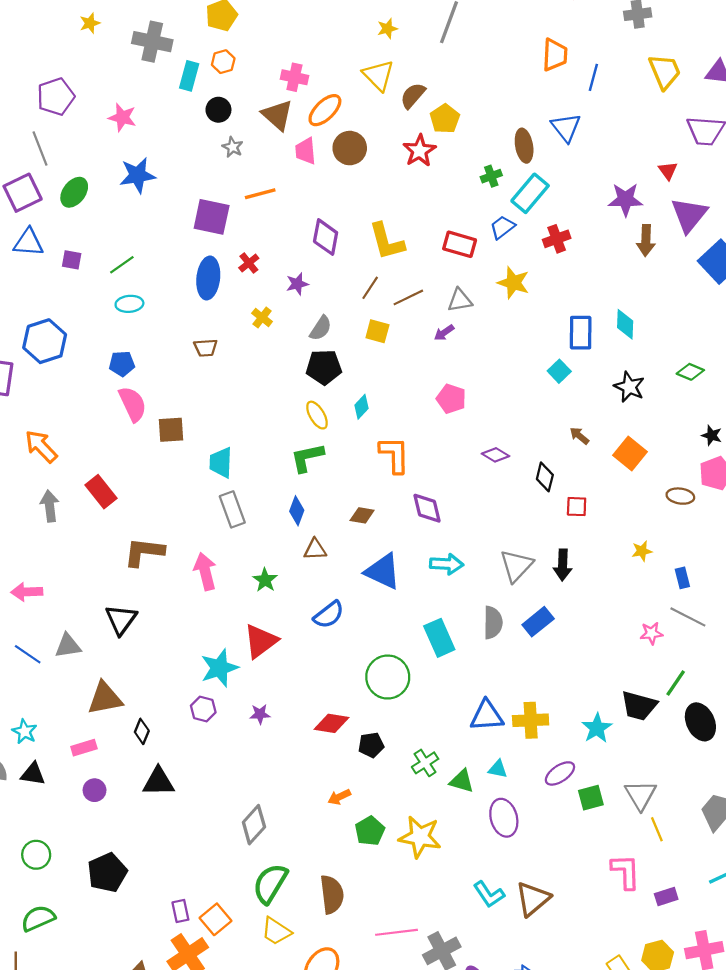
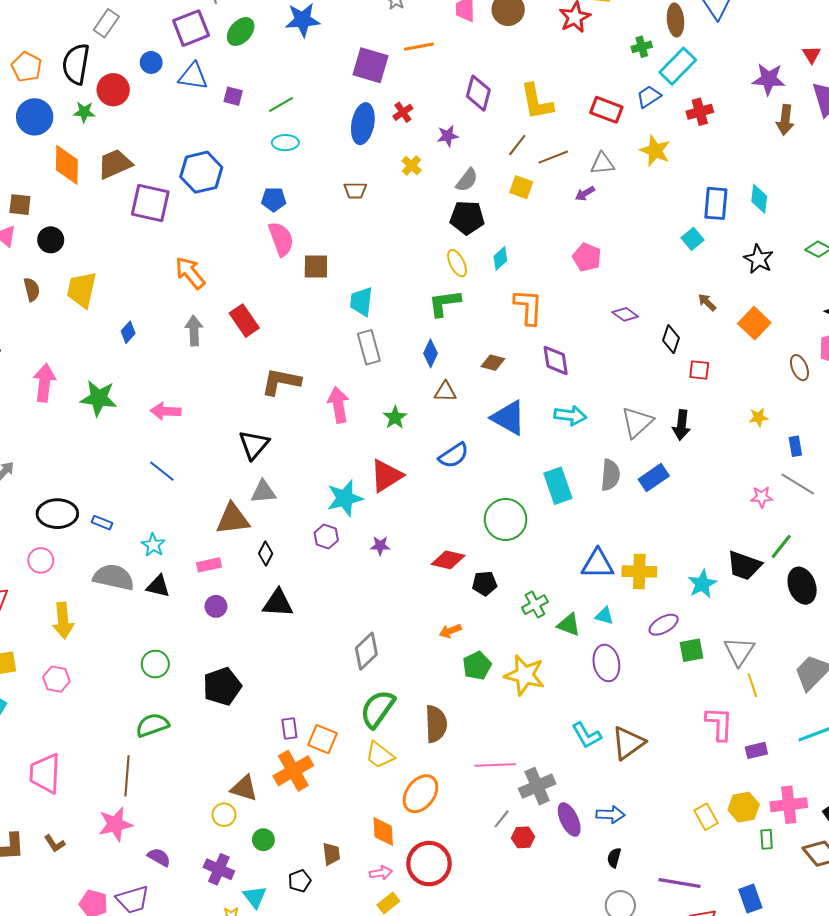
brown ellipse: (680, 496) -> (799, 368), turned 55
gray triangle: (68, 646) -> (263, 492), moved
orange square: (215, 919) -> (322, 739), turned -32

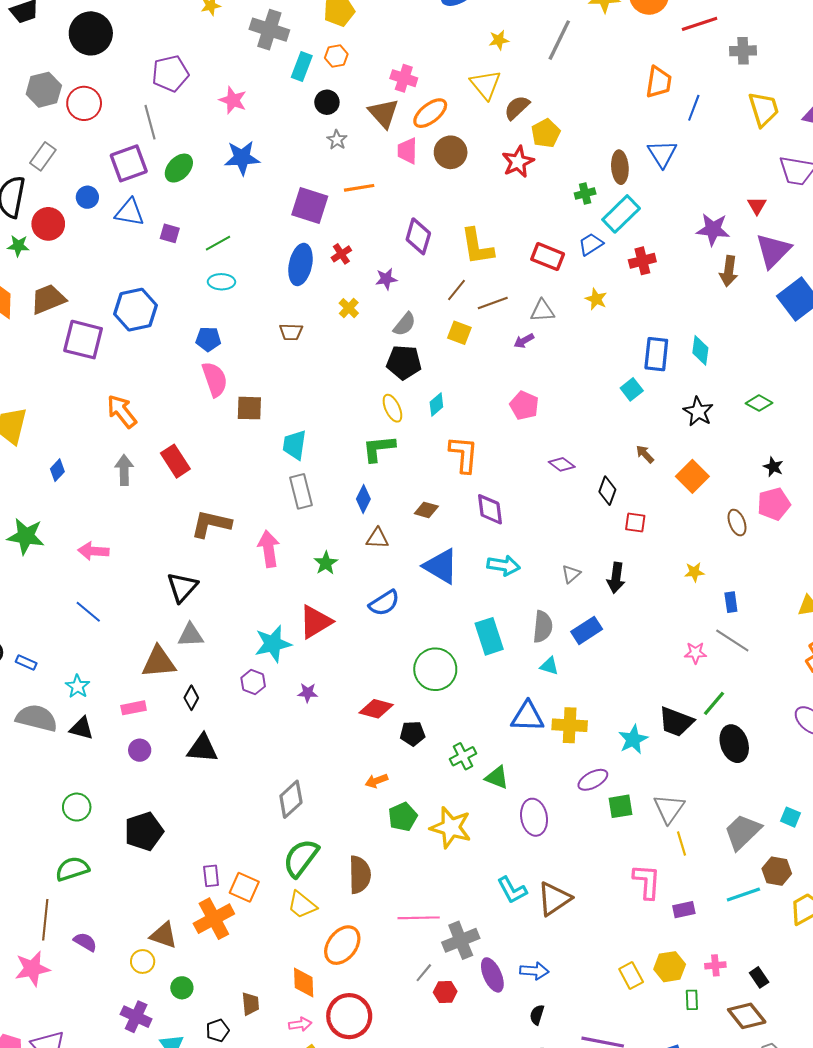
yellow star: (655, 151) -> (596, 299), size x0.7
gray triangle: (637, 422) -> (571, 574), size x0.6
cyan triangle: (604, 616) -> (549, 666), moved
pink cross: (789, 805) -> (715, 965), size x0.6
purple semicircle: (159, 857) -> (85, 942), moved

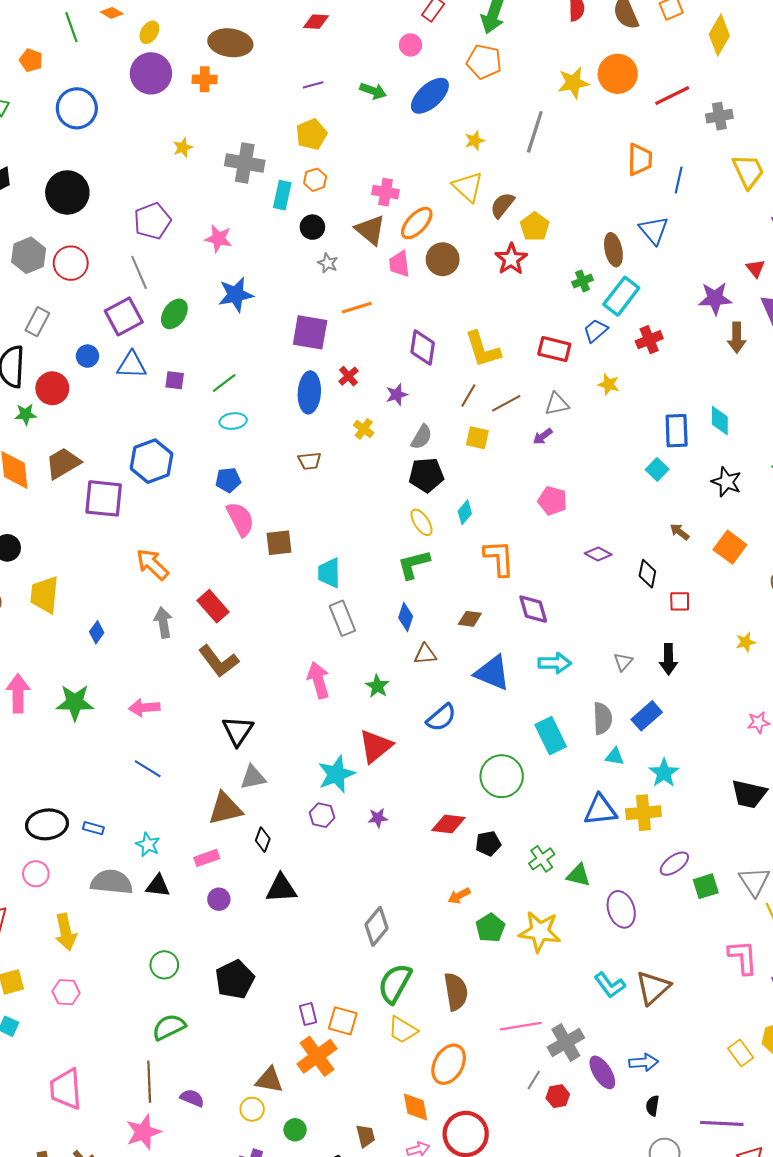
brown L-shape: (211, 524) -> (219, 661), moved, turned -132
cyan star: (633, 739) -> (664, 773), moved

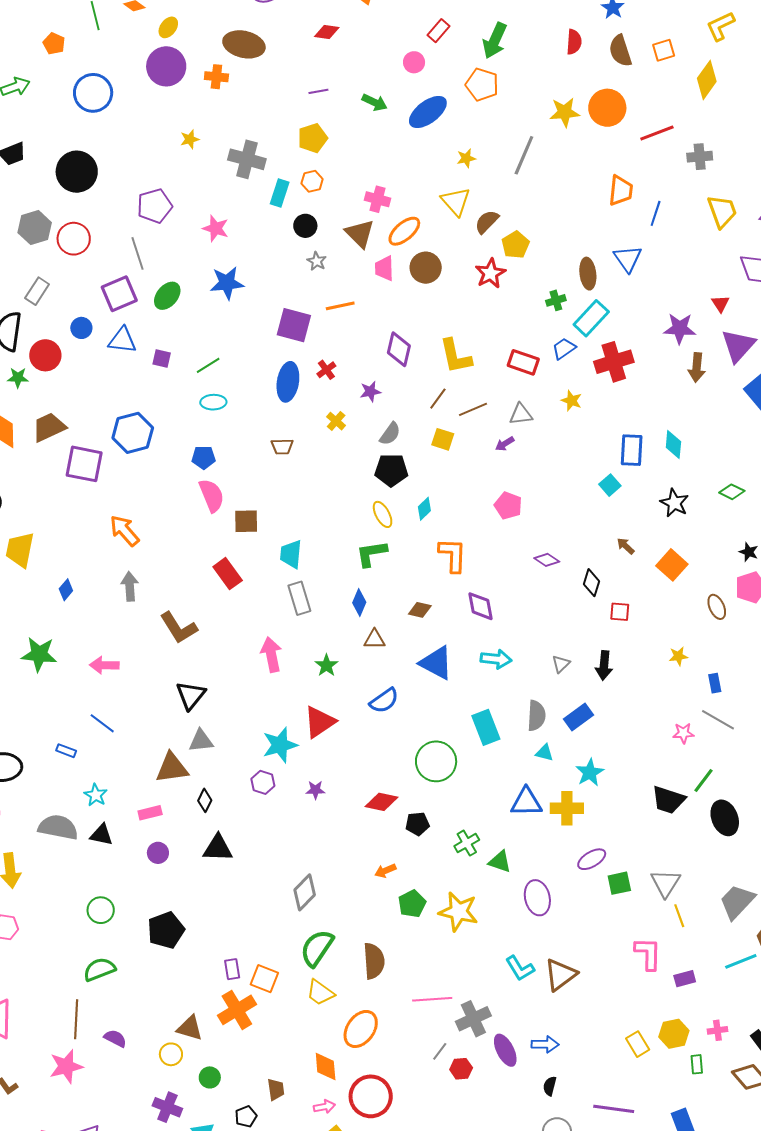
red cross: (649, 340) -> (614, 362), size x1.5
red rectangle: (213, 606) -> (228, 574), moved
blue rectangle: (93, 828) -> (66, 751), moved

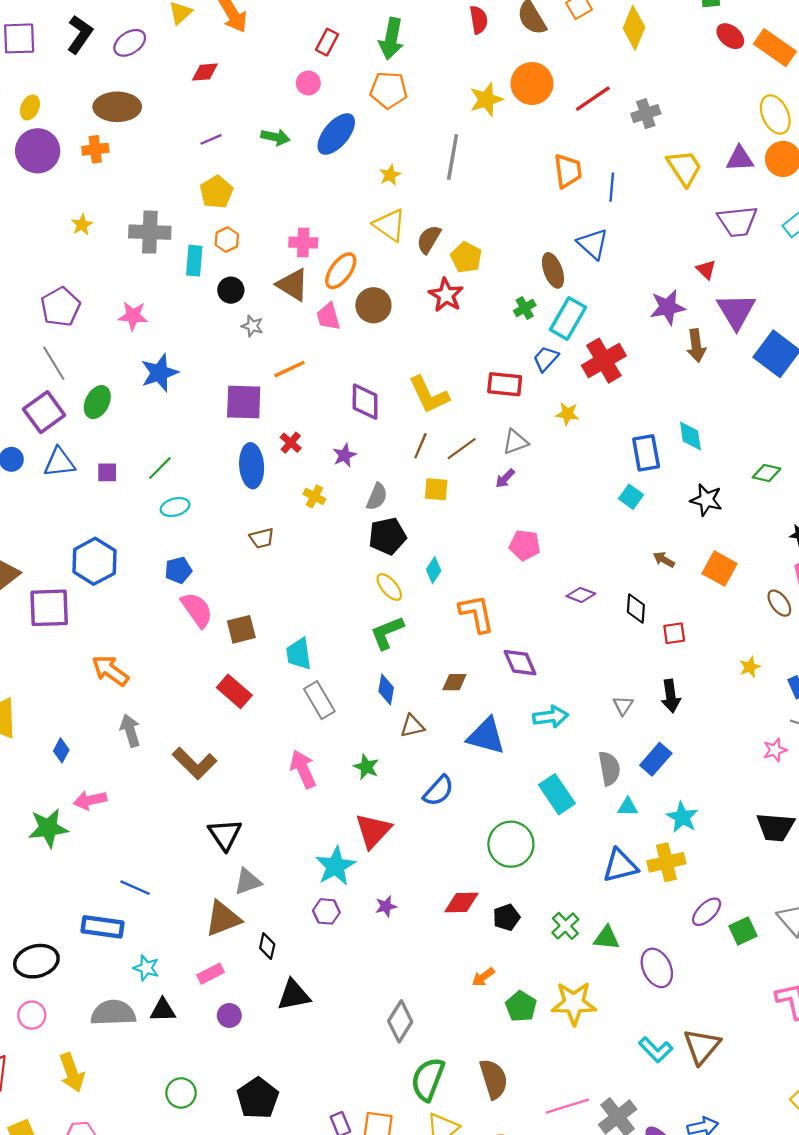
pink arrow: (104, 665) -> (90, 800), moved
blue rectangle: (66, 751) -> (102, 927), size x1.8

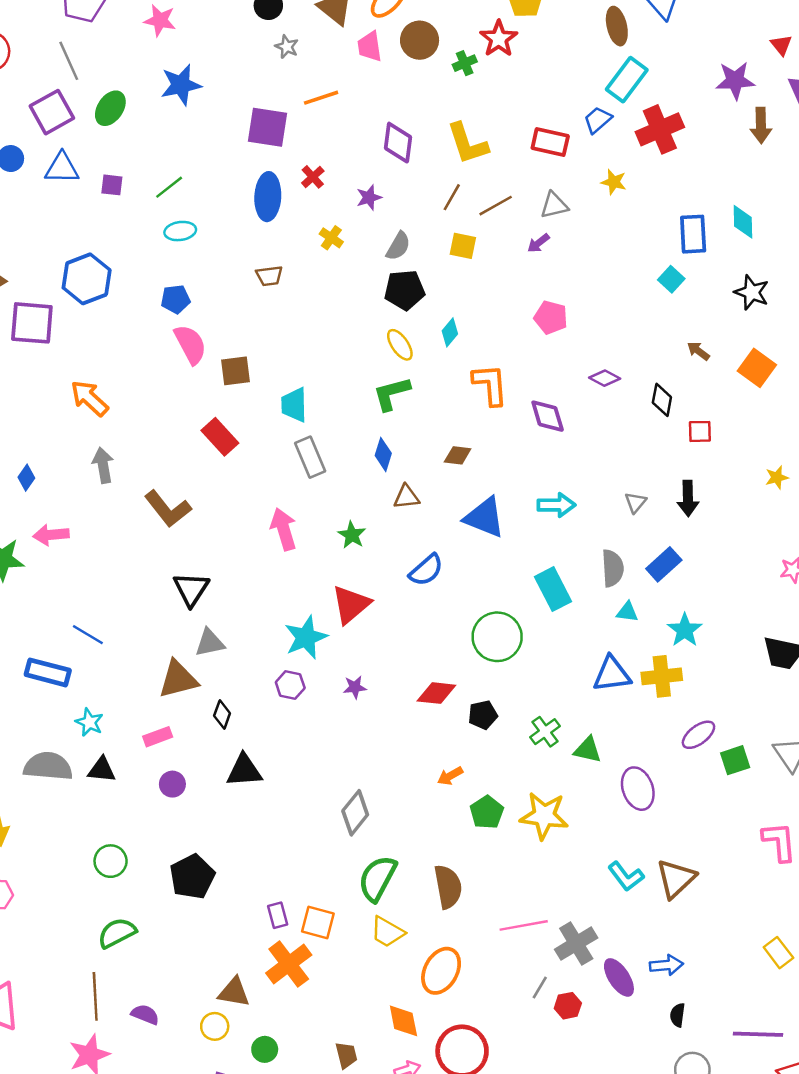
green cross: (525, 308) -> (465, 63), moved
purple diamond: (520, 663) -> (548, 416), moved

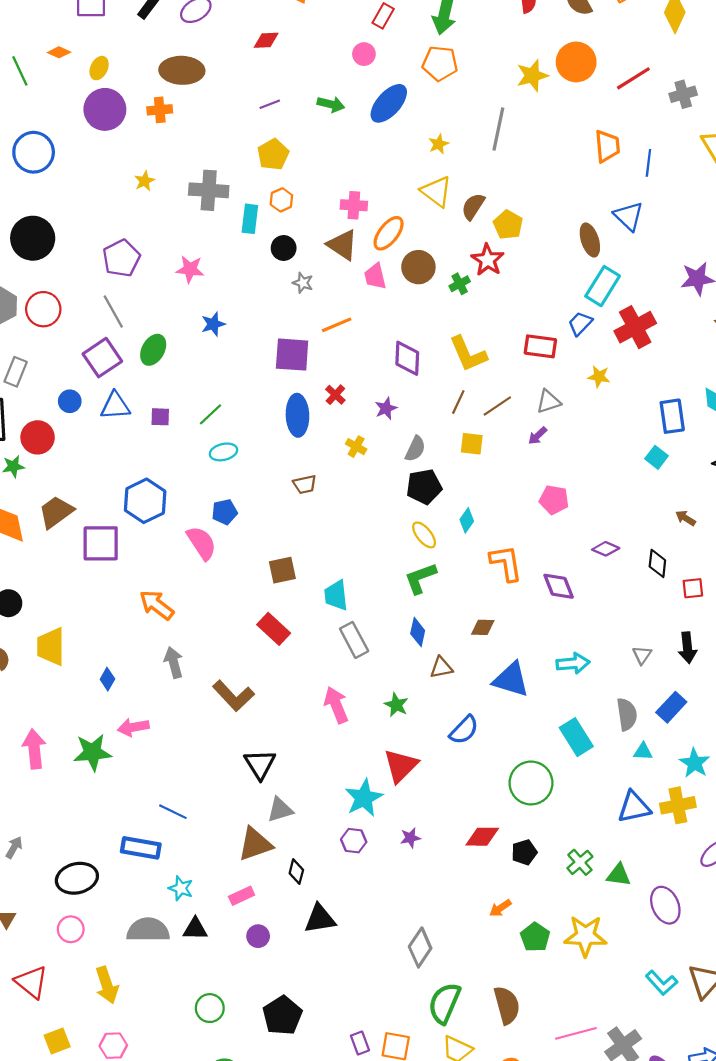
blue star: (181, 85) -> (213, 324), size x0.7
pink semicircle: (190, 344) -> (202, 543), moved

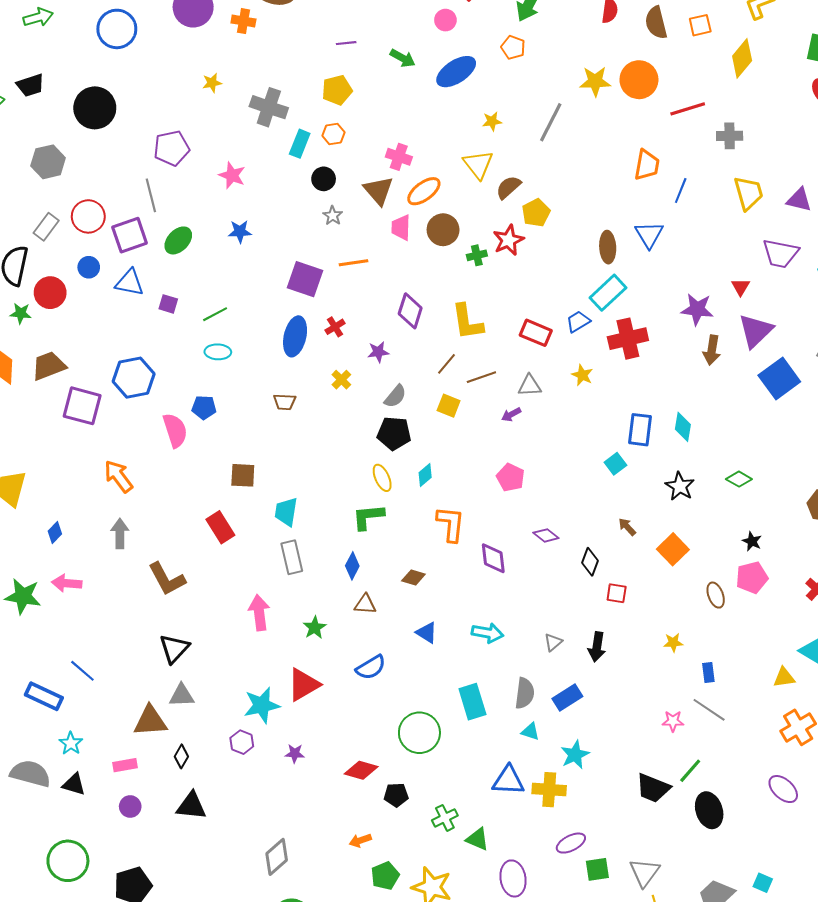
orange pentagon: (440, 63) -> (513, 47), size x0.7
red circle: (43, 309) -> (88, 216), moved
blue triangle: (511, 680) -> (427, 633), size x0.6
green circle: (210, 1008) -> (68, 861), size x1.5

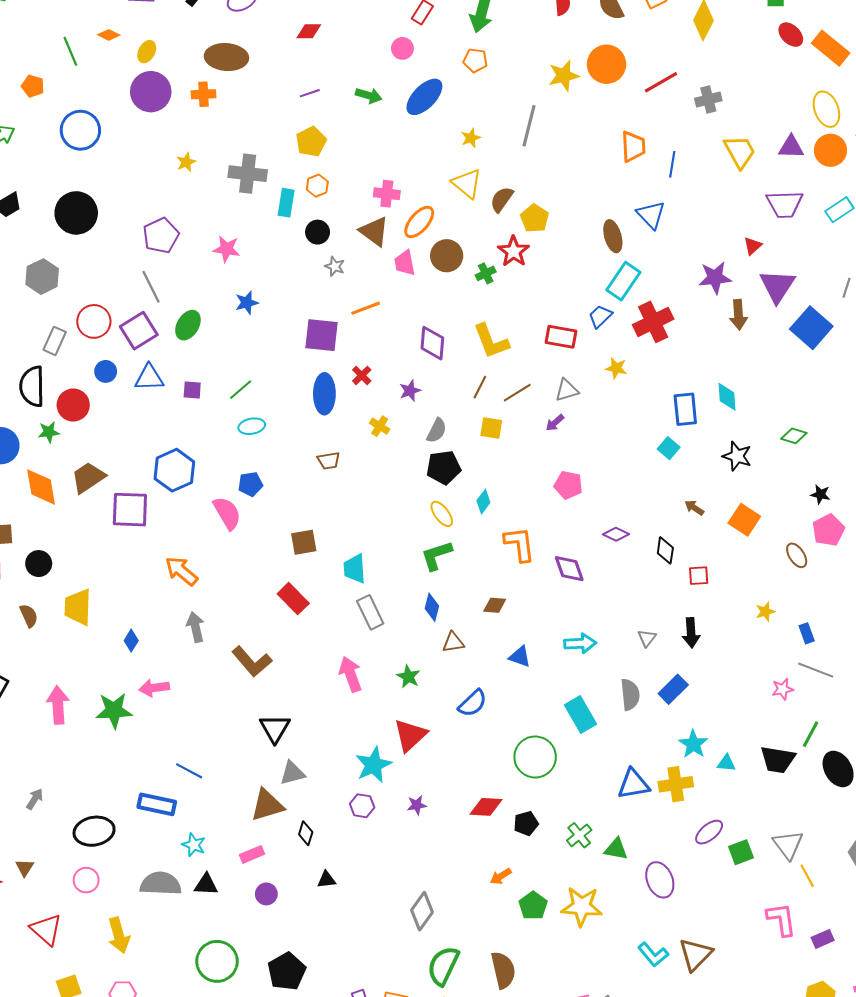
red triangle: (740, 287) -> (753, 246), turned 30
cyan triangle: (530, 731) -> (726, 763), moved
black triangle: (191, 806) -> (327, 880), size x0.6

